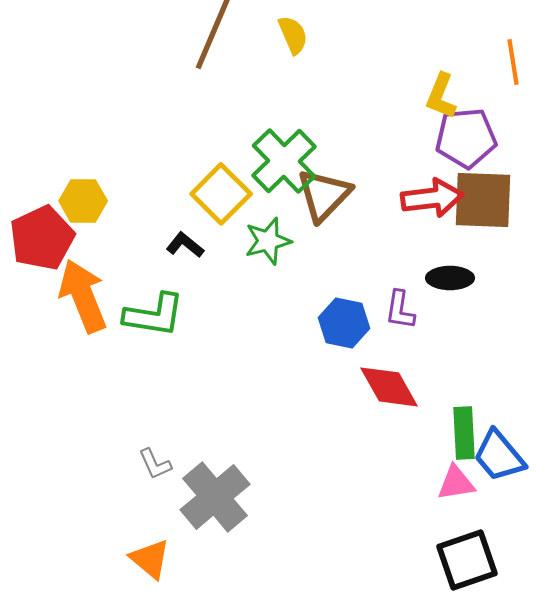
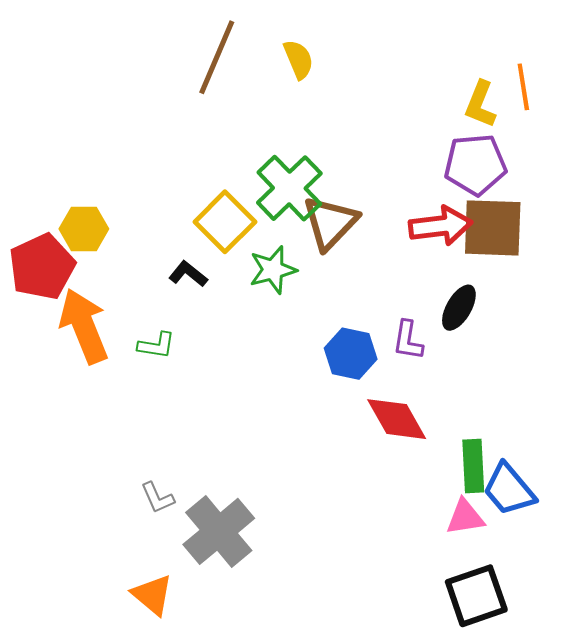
yellow L-shape: (441, 96) -> (480, 104), moved
black ellipse: (450, 278) -> (459, 308), turned -60
green L-shape: (154, 315) -> (156, 345), size x0.6

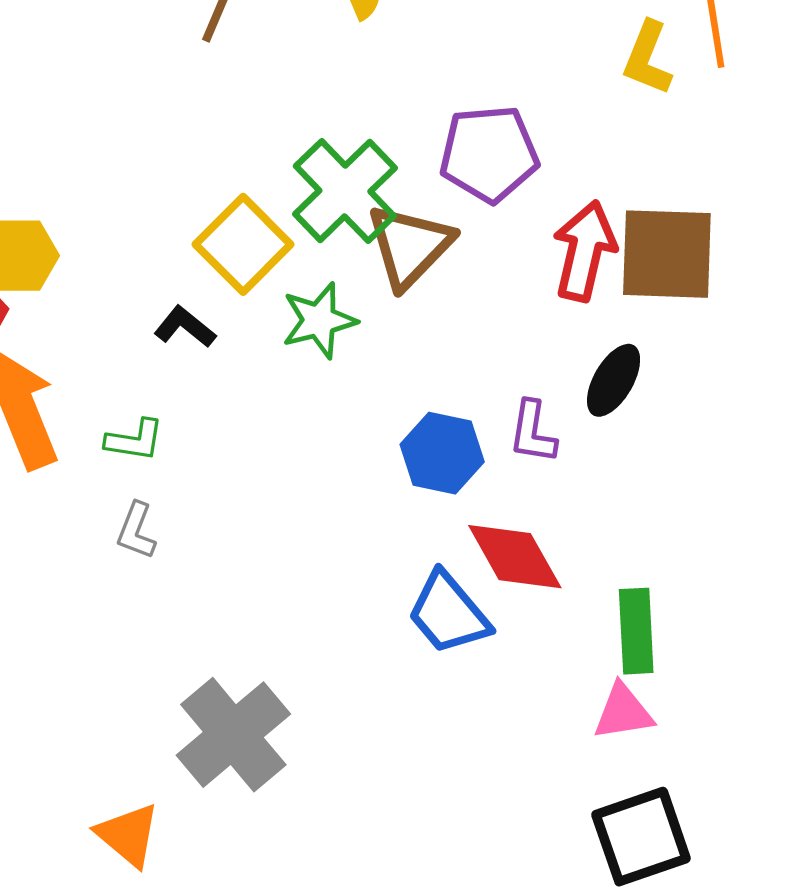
purple pentagon: (475, 165) -> (489, 154), moved
red arrow: (441, 226) -> (584, 251), turned -70
blue trapezoid: (509, 490) -> (448, 613), moved
gray L-shape: (157, 498) -> (136, 531), moved, turned 45

